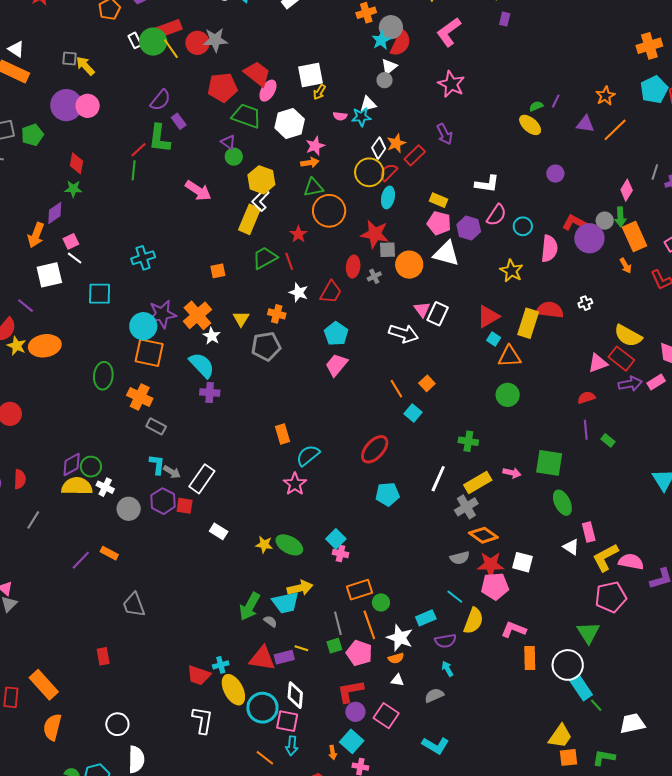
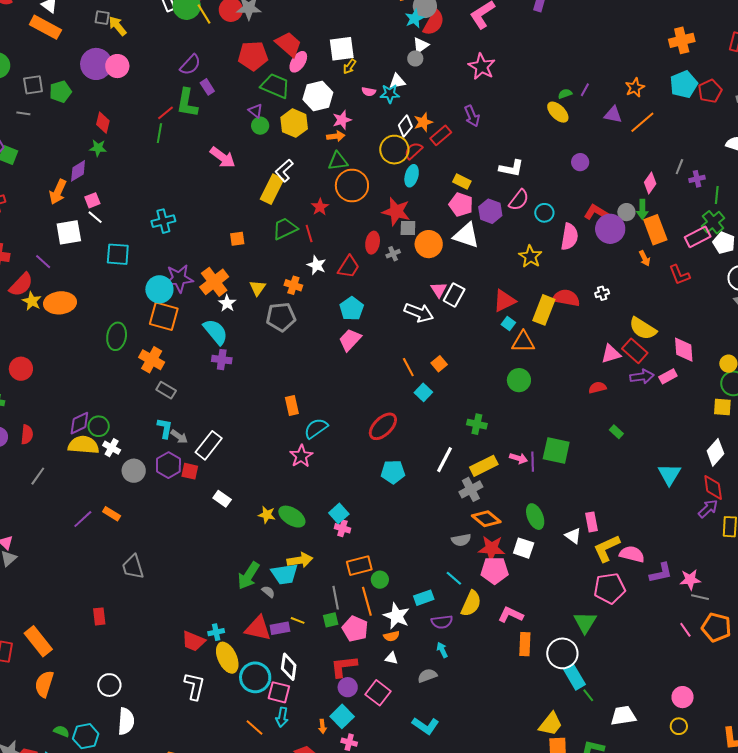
yellow hexagon: (261, 180) -> (294, 123), moved
purple line: (586, 430) -> (533, 462), moved
green ellipse: (562, 503) -> (535, 517), moved

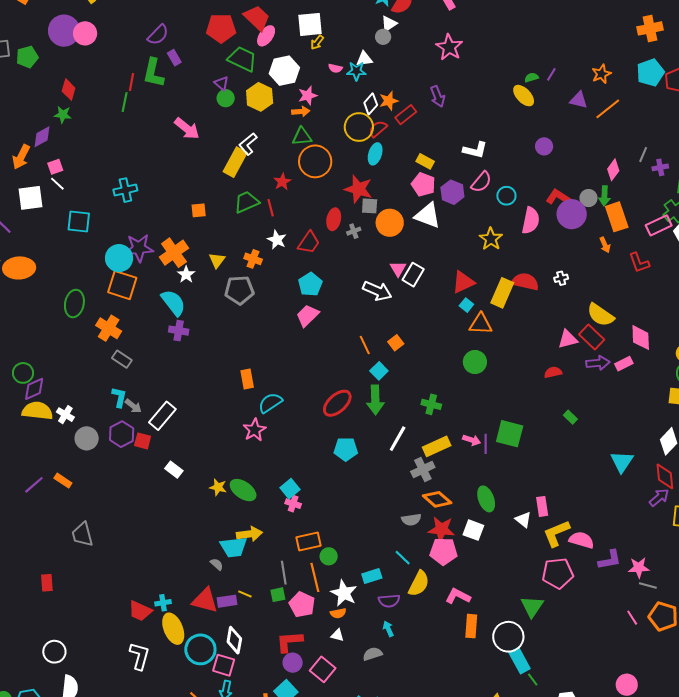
red line: (165, 113) -> (131, 82), turned -42
green circle: (99, 426) -> (23, 373), moved
green arrow: (249, 576) -> (375, 400), moved, turned -36

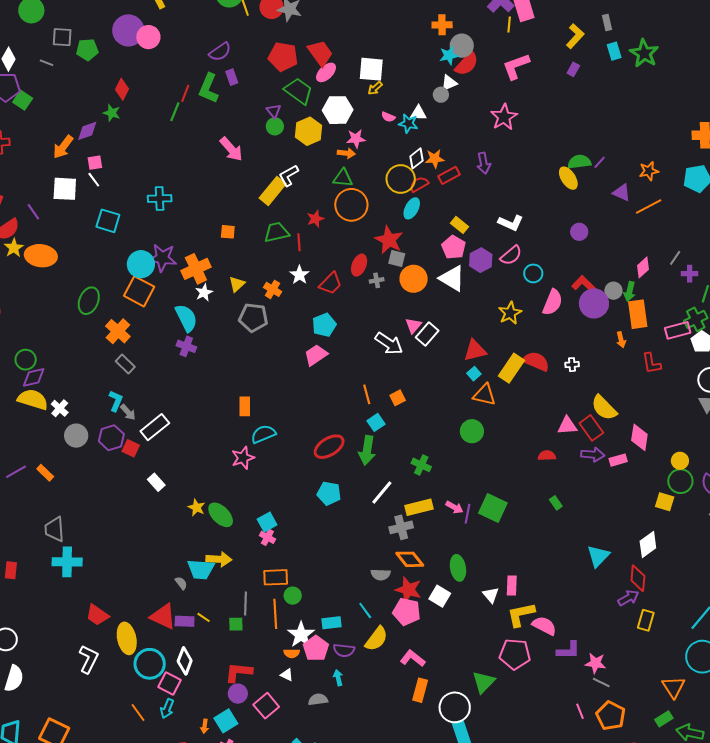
green semicircle: (531, 78) -> (579, 162), size x1.6
cyan cross: (163, 603) -> (67, 562), moved, size x1.8
pink pentagon: (302, 605) -> (316, 648), moved

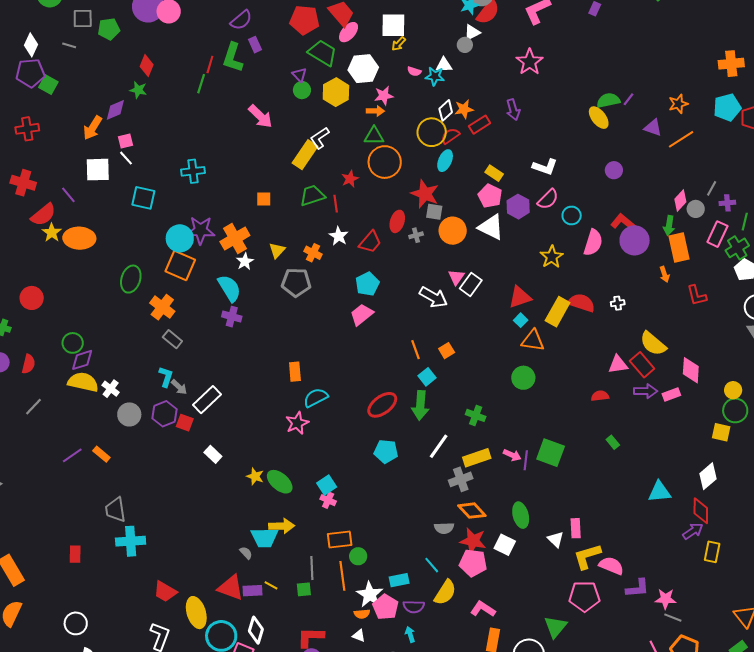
gray circle: (613, 291) -> (696, 209), moved
pink rectangle: (678, 330) -> (717, 234), moved, turned -45
cyan triangle: (598, 556) -> (659, 492), turned 45

